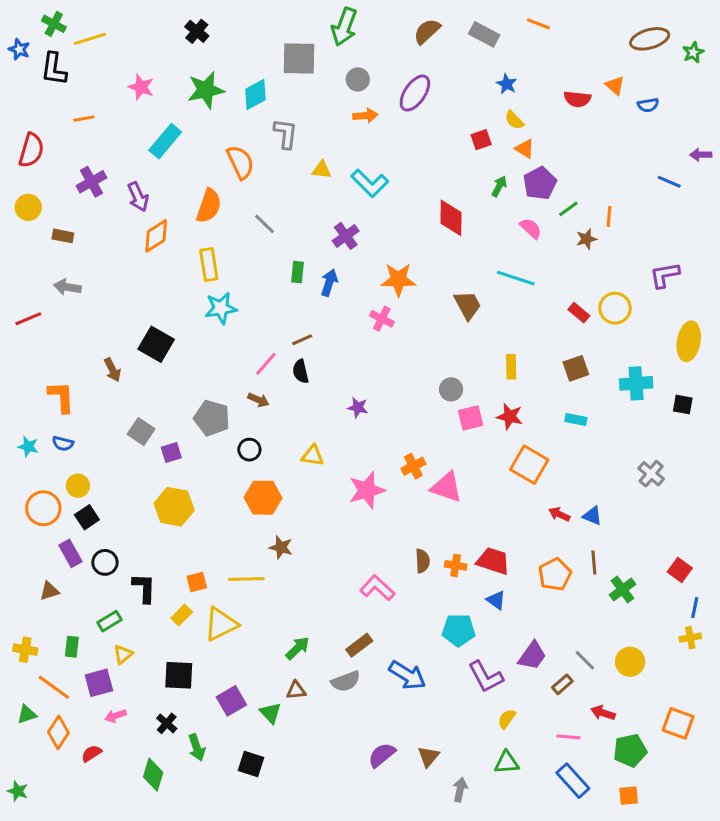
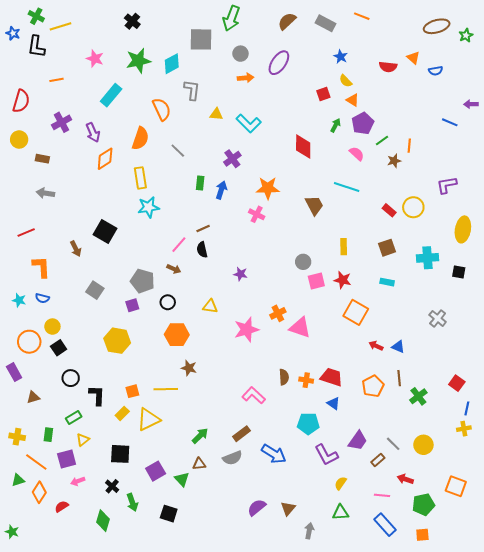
red line: (28, 319) -> (26, 233), moved
purple square: (171, 453) -> (132, 305), moved
purple rectangle: (70, 553) -> (14, 372), moved

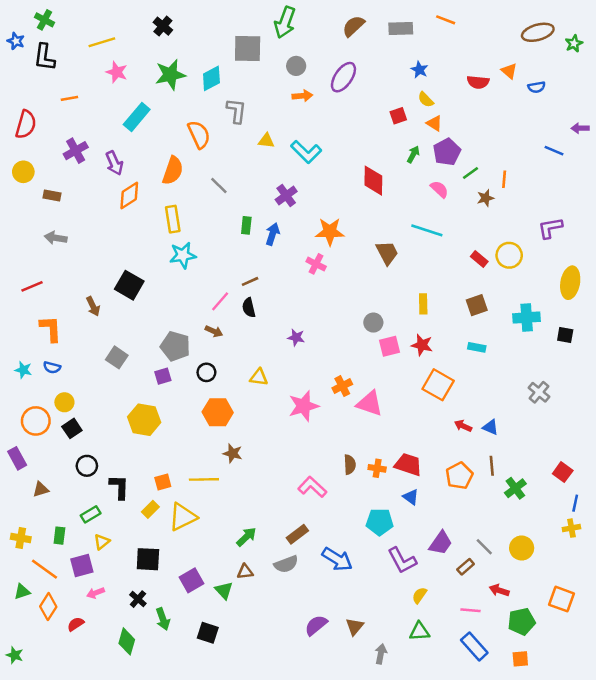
gray rectangle: (325, 23) -> (401, 29), turned -30
yellow line: (61, 26) -> (102, 42), moved

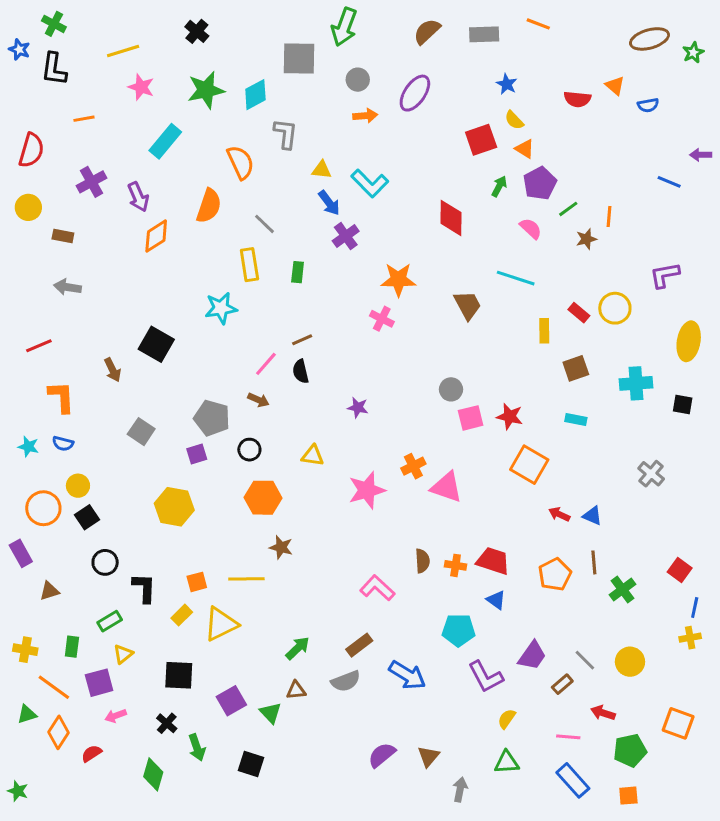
red square: (398, 116) -> (481, 140), size x1.5
yellow rectangle: (173, 219) -> (249, 265), moved
blue arrow: (272, 234) -> (329, 203), moved, turned 125
yellow rectangle: (423, 304) -> (544, 331), moved

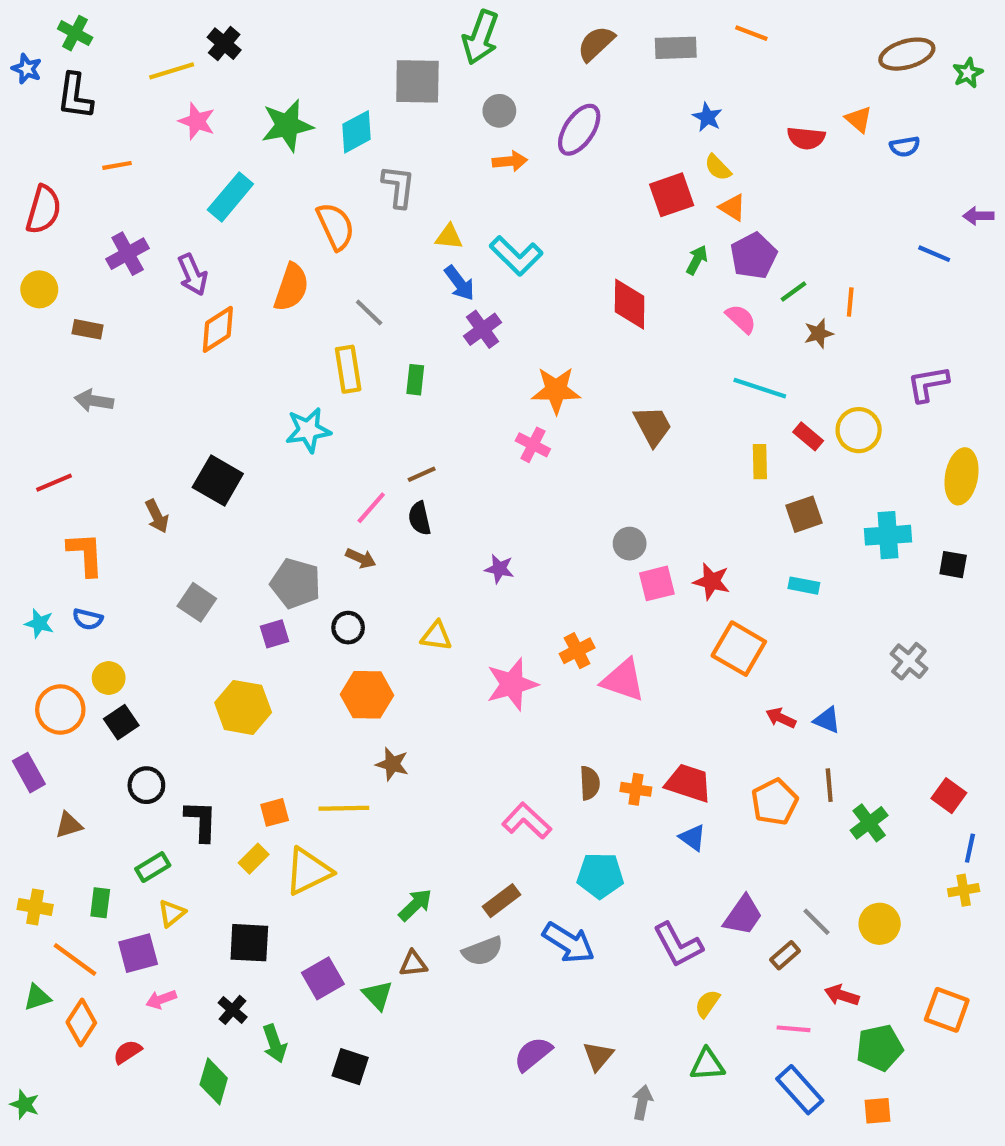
black cross: (197, 31) -> (224, 44), moved
cyan line: (516, 278) -> (760, 388), moved
cyan pentagon: (459, 630) -> (600, 875), moved

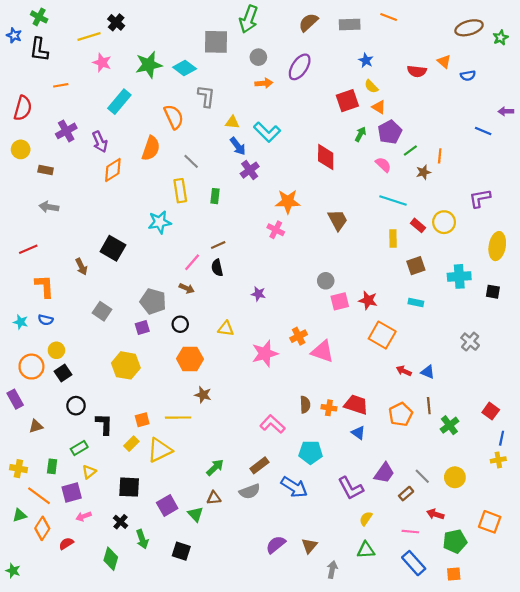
cyan diamond: (357, 132) -> (185, 68), turned 65

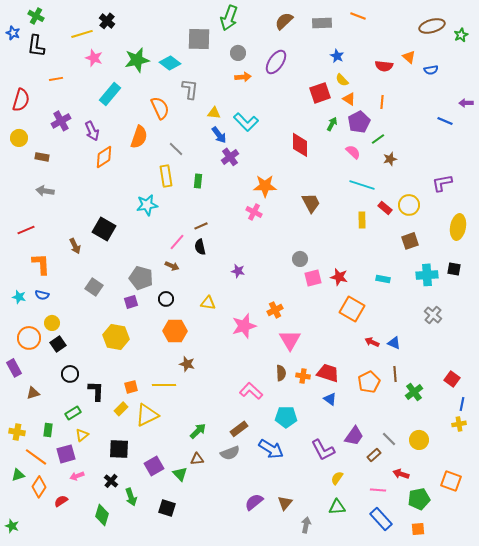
orange line: (440, 156) -> (382, 102), moved
brown square: (416, 266) -> (410, 241), moved
cyan cross: (459, 276) -> (427, 275), moved
pink triangle: (322, 351) -> (290, 340), moved, turned 40

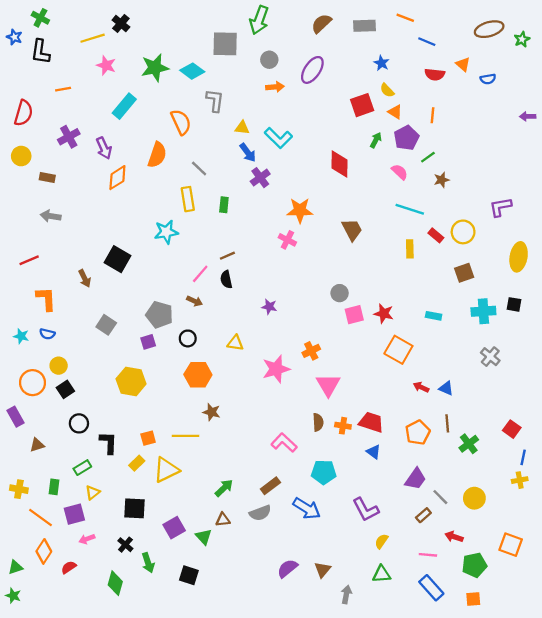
blue line: (445, 121) -> (427, 42), moved
purple trapezoid: (354, 436) -> (415, 479), moved
green triangle: (18, 475) -> (16, 567), moved

